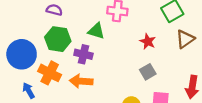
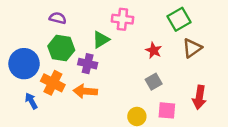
green triangle: (96, 31) -> (101, 40), turned -48

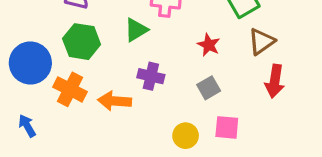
purple cross: (88, 64) -> (151, 76), moved
red arrow: (199, 97) -> (275, 81), moved
blue arrow: (31, 101) -> (27, 126), moved

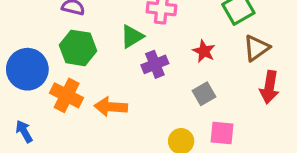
purple cross: (151, 76) -> (155, 64), moved, turned -35

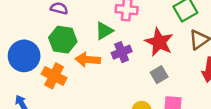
red star: (204, 51) -> (159, 42), size x1.6
orange arrow: (111, 107) -> (88, 60), moved

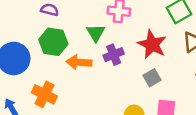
green triangle: (104, 31) -> (96, 33), turned -30
orange cross: (54, 76) -> (44, 94), moved

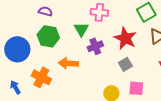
orange arrow: (79, 62) -> (68, 63), moved

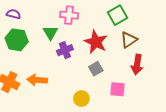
orange arrow: (68, 63) -> (37, 80), moved
pink square: (136, 88) -> (117, 89), moved

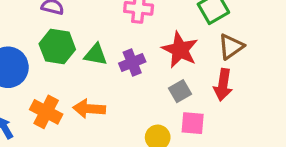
green triangle: (51, 33) -> (96, 55), moved, turned -49
red arrow: (137, 65) -> (223, 85), moved
pink square: (117, 89) -> (193, 123), moved

